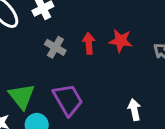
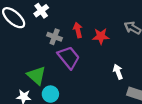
red star: (121, 41) -> (101, 36), moved
purple trapezoid: (68, 100) -> (69, 57), moved

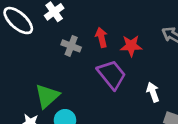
purple trapezoid: (69, 57) -> (112, 75), moved
green triangle: (36, 76) -> (47, 96), turned 36

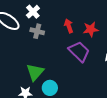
gray cross: (71, 46) -> (37, 31), moved

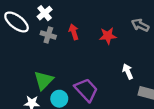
red arrow: (69, 26) -> (74, 32), moved
purple trapezoid: (79, 52) -> (86, 90), moved

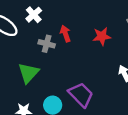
gray cross: (48, 35) -> (47, 44), moved
green triangle: (44, 80) -> (28, 73), moved

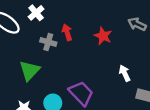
red star: (102, 36) -> (103, 36), turned 30

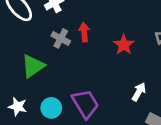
white arrow: (125, 73) -> (139, 92), turned 42

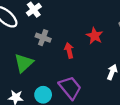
red arrow: (84, 32) -> (69, 50), moved

